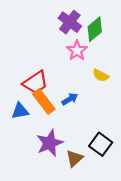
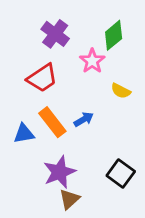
purple cross: (70, 22) -> (55, 34), moved
red trapezoid: (35, 83) -> (42, 78), moved
brown triangle: (75, 158) -> (69, 199), moved

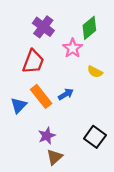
red trapezoid: (42, 78) -> (33, 62), turned -35
blue triangle: (24, 134) -> (19, 105), turned -36
purple star: (59, 172) -> (47, 136), size x0.7

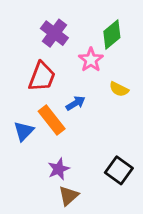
blue arrow: (66, 94) -> (75, 103), moved

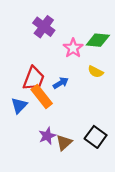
green diamond: (112, 35) -> (98, 40), moved, turned 45
red trapezoid: (42, 77) -> (34, 78), moved
brown triangle: (68, 196) -> (64, 143), moved

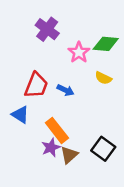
blue arrow: (61, 83) -> (65, 90), turned 56
orange rectangle: (42, 96) -> (57, 130), moved
blue triangle: (19, 105) -> (20, 115), turned -42

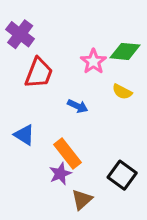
purple cross: (47, 29) -> (20, 34), moved
red trapezoid: (36, 85) -> (39, 73), moved
brown triangle: (69, 155) -> (82, 200), moved

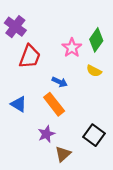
green diamond: (125, 51) -> (96, 40), turned -60
orange rectangle: (68, 154) -> (54, 104), moved

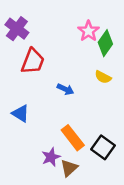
pink star: (72, 48) -> (88, 31), moved
orange rectangle: (54, 104) -> (73, 138), moved
purple star: (46, 134) -> (51, 157), moved

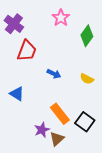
pink star: (88, 31) -> (61, 18), moved
yellow semicircle: (103, 77) -> (87, 79), moved

